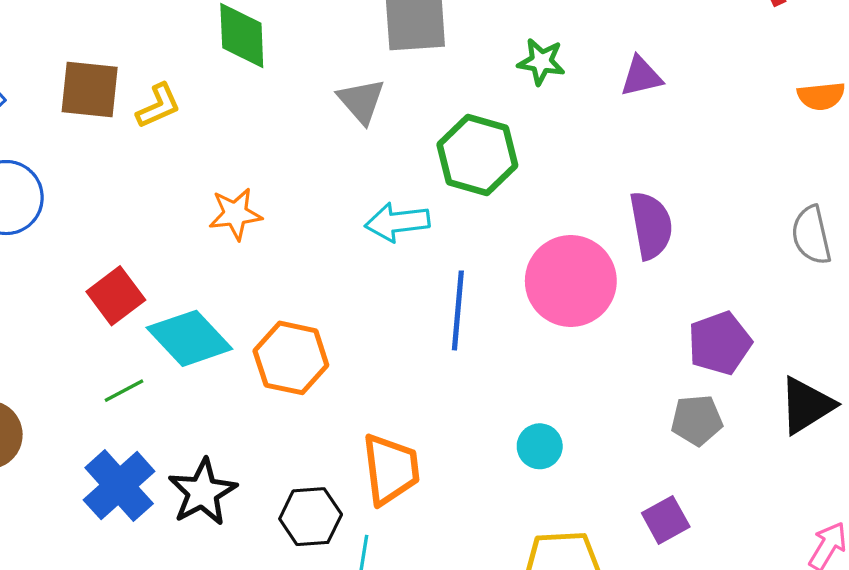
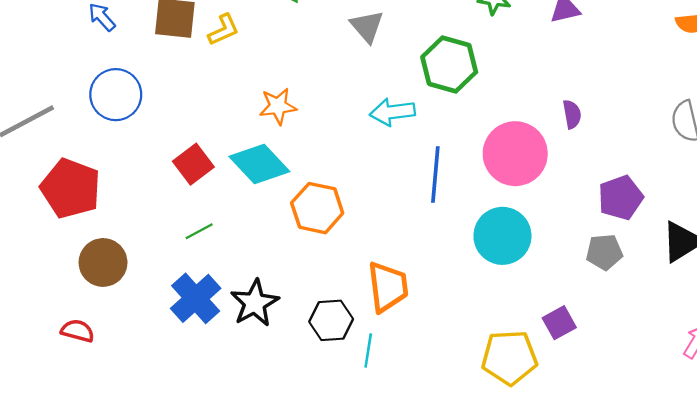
purple semicircle: (651, 225) -> (572, 114), size x0.6
cyan diamond: (189, 338) -> (259, 164), moved
cyan circle: (540, 446) -> (502, 236), moved, size x1.8
purple square: (666, 520) -> (559, 323), moved

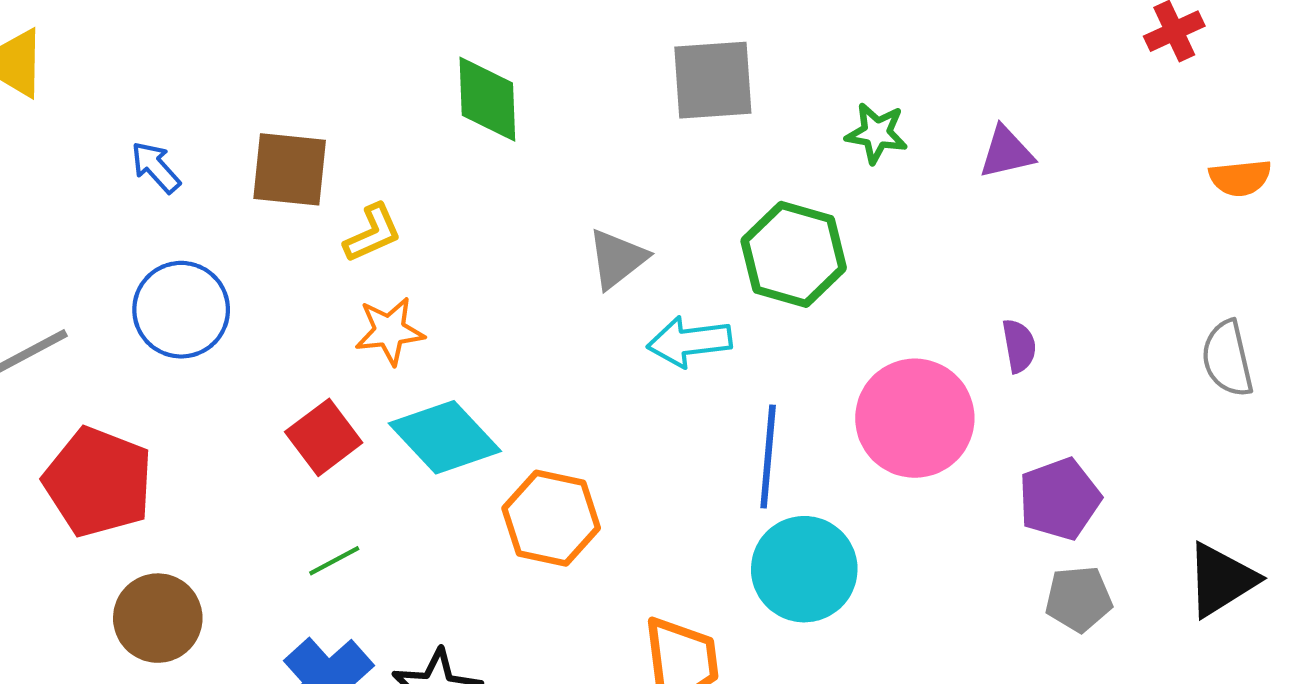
gray triangle: (367, 26) -> (617, 259), moved, turned 33
yellow L-shape: (223, 30) -> (373, 233), moved
orange star: (278, 106) -> (390, 331), moved
purple pentagon: (621, 198) -> (1059, 499), moved
cyan circle: (502, 236) -> (804, 569), moved

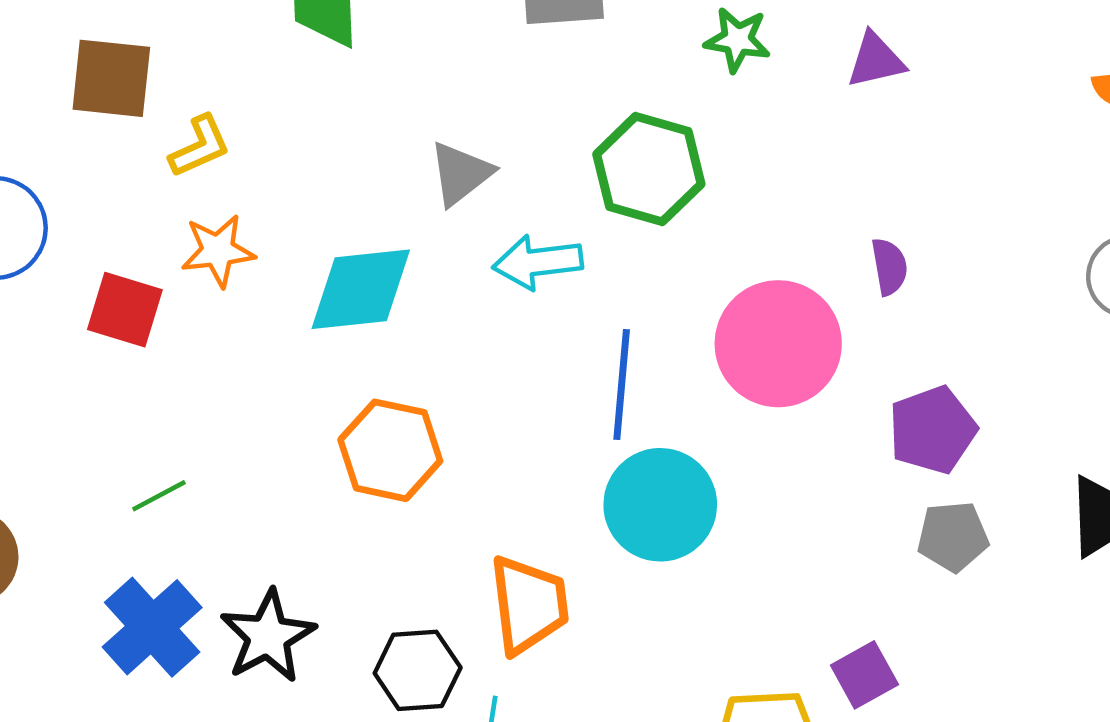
red square: (324, 437) -> (125, 310), moved, turned -36
cyan diamond: (445, 437) -> (361, 289), moved, turned -53

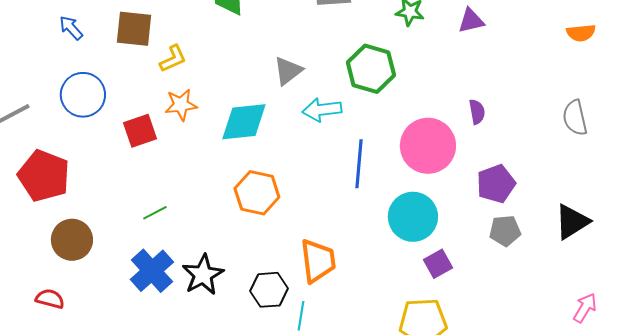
red square: (125, 310) -> (140, 131), turned -36
cyan circle: (660, 505) -> (413, 217), moved
purple square: (864, 675) -> (438, 264), moved

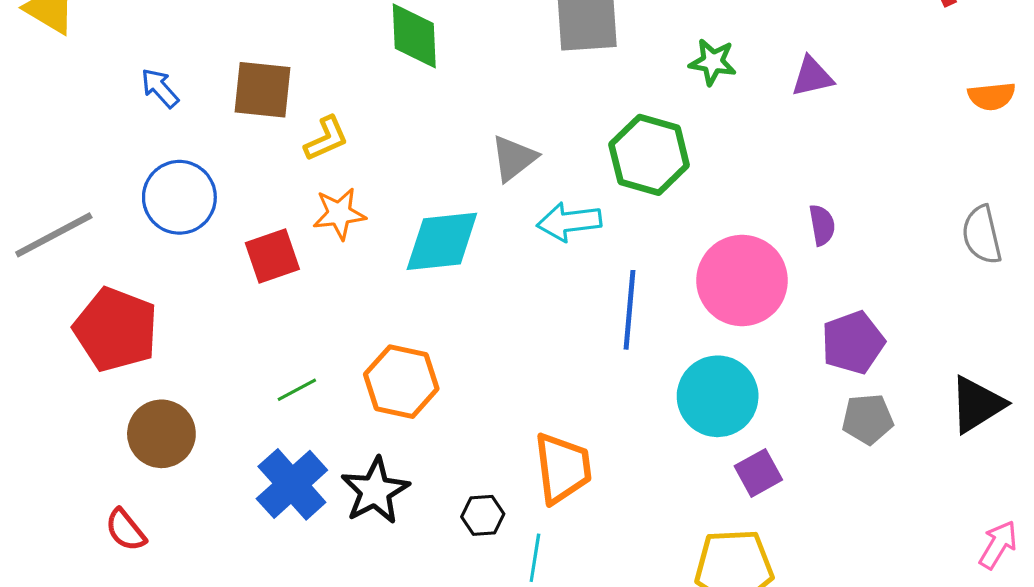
orange hexagon: (257, 193) -> (401, 382), moved
black hexagon: (269, 290) -> (483, 515), size x0.7
red semicircle: (50, 299) -> (126, 530), turned -144

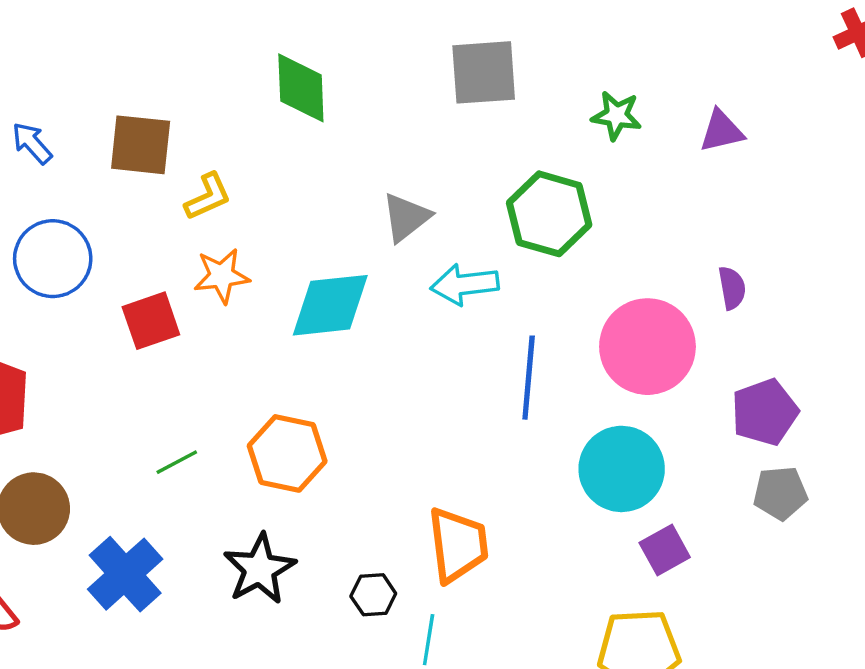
blue cross: (292, 484) -> (125, 574), moved

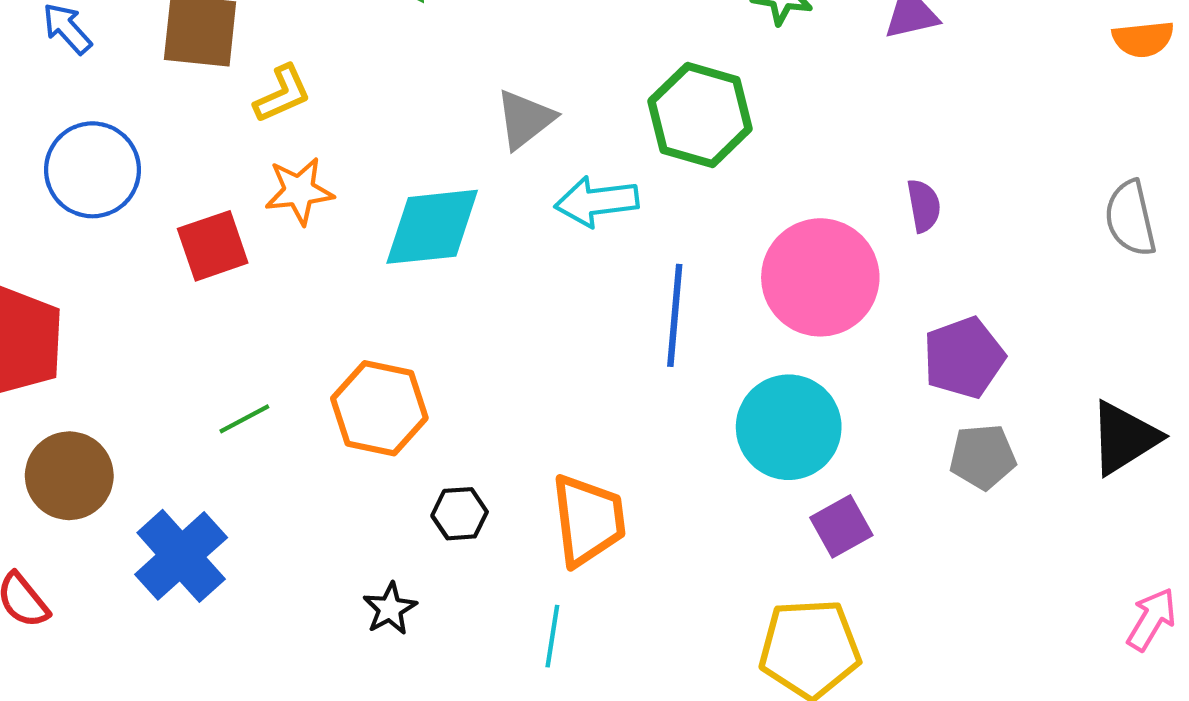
black star: (260, 569) -> (390, 609), moved, size x0.6
black hexagon: (373, 595) -> (460, 514), moved

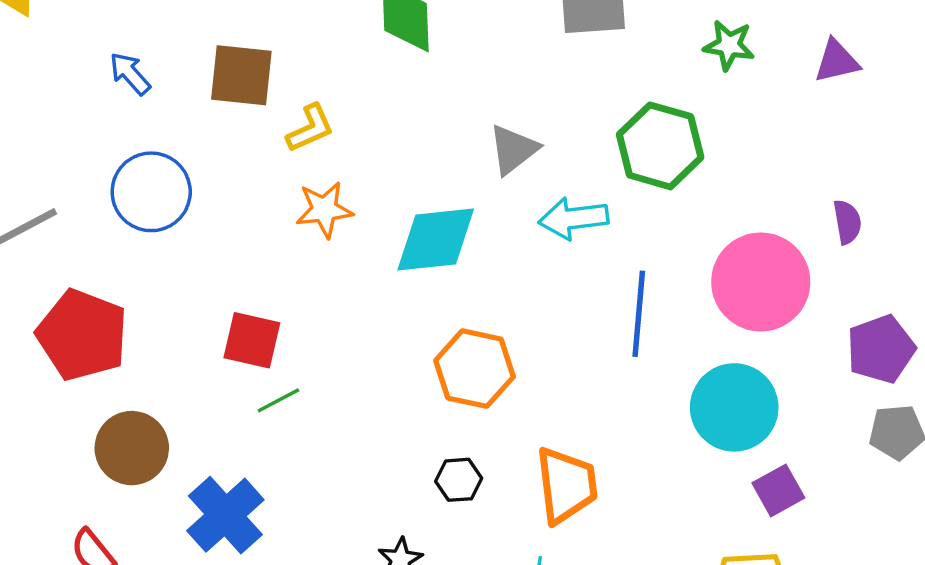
red square: (213, 246) -> (252, 340), moved, turned 32
orange hexagon: (379, 408) -> (475, 369), moved

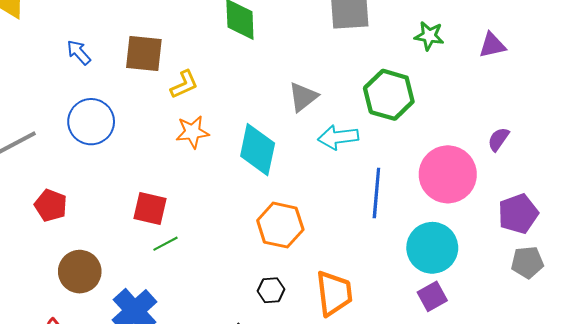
purple semicircle: (847, 222) -> (498, 139), turned -135
cyan diamond: (436, 240) -> (258, 150), turned -72
red pentagon: (82, 335) -> (51, 205), size x0.6
purple square: (778, 490) -> (432, 296), moved

